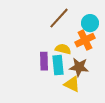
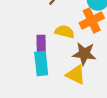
cyan rectangle: (58, 65) -> (41, 64), moved

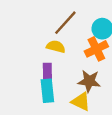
yellow semicircle: (65, 32) -> (56, 47), moved

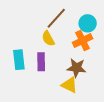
yellow semicircle: (56, 47) -> (48, 38), turned -133
cyan rectangle: (47, 91) -> (19, 60), moved

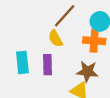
orange cross: (83, 41) -> (94, 41), turned 30

